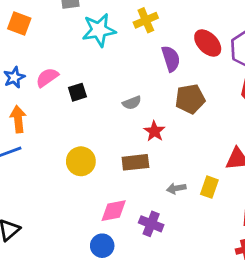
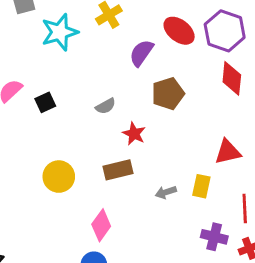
purple semicircle: (171, 59) -> (141, 53), turned -120
pink diamond: (114, 211) -> (101, 225), turned -36
purple cross: (151, 224) -> (214, 237), moved

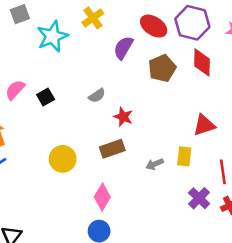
brown pentagon: (168, 94) -> (162, 68), moved
purple cross: (214, 237) -> (199, 198), turned 35

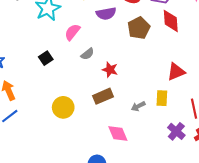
purple semicircle: (123, 48) -> (106, 14), turned -126
pink semicircle: (15, 90) -> (72, 32), moved
pink diamond: (102, 197) -> (118, 133), moved, turned -50

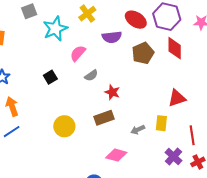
pink diamond: (118, 133) -> (116, 155), turned -55

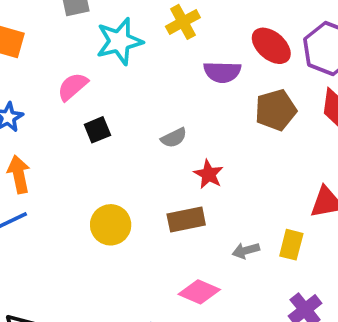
pink semicircle: (78, 53) -> (73, 87), moved

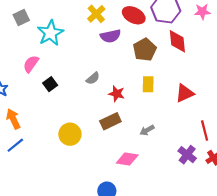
yellow cross: (183, 22) -> (96, 14), moved
yellow rectangle: (291, 245) -> (148, 84), moved

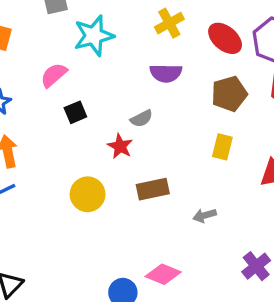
purple semicircle: (110, 36) -> (166, 73), moved
red star: (117, 94) -> (120, 146), moved
pink diamond: (127, 159) -> (163, 274), moved

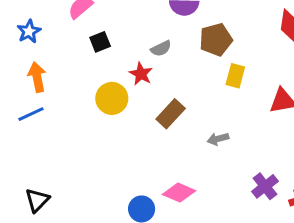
brown pentagon: (229, 94) -> (216, 40), moved
brown rectangle: (153, 189) -> (171, 114), turned -36
yellow circle: (88, 194) -> (112, 98), moved

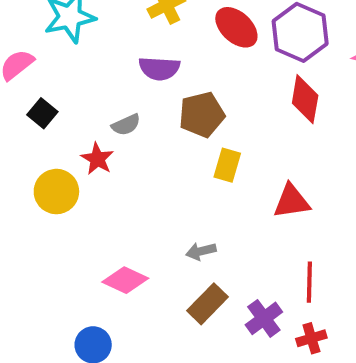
black square: (100, 42) -> (42, 113), turned -30
brown rectangle: (171, 114) -> (208, 304), moved
pink diamond: (179, 193) -> (125, 280), moved

